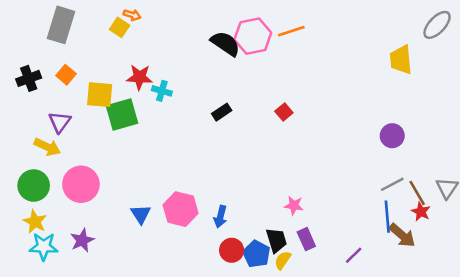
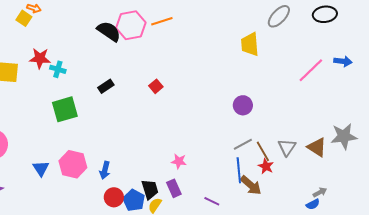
green square: (122, 115) -> (65, 109), moved
pink star: (294, 205) -> (179, 161), moved
purple line: (354, 255) -> (212, 201), turned 70

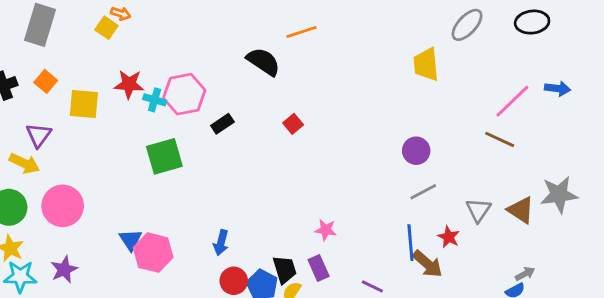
pink hexagon: (131, 25) -> (184, 94), moved
black semicircle: (109, 31) -> (263, 62), moved
gray line: (243, 144) -> (423, 192), moved
brown line: (263, 151) -> (500, 139), moved, turned -35
pink hexagon: (73, 164) -> (153, 253), moved

